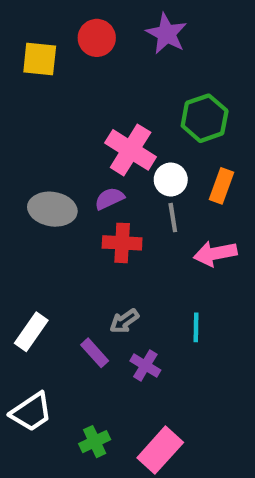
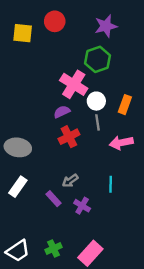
purple star: (166, 34) -> (106, 26), moved, turned 30
green hexagon: (205, 118) -> (98, 59), moved
gray ellipse: (52, 209) -> (18, 147), moved
red cross: (122, 243) -> (69, 137), turned -30
white trapezoid: (31, 412) -> (18, 251), moved

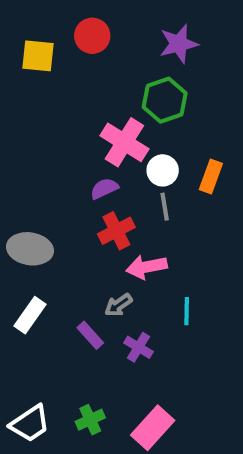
pink arrow: (121, 143) -> (147, 267), moved

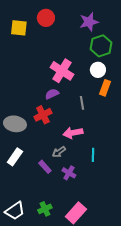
green hexagon: (165, 100) -> (101, 46), moved
white circle: (163, 170) -> (98, 70), moved
red cross: (116, 231) -> (43, 115), moved

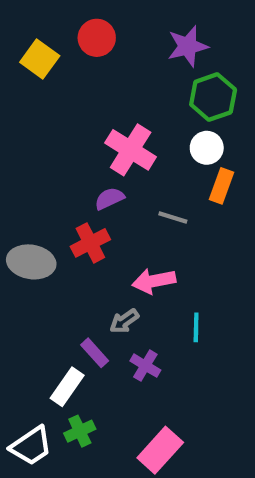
yellow square: (19, 28) -> (40, 59), turned 30
gray line: (82, 103) -> (173, 218), turned -64
white rectangle: (15, 157) -> (67, 387), moved
green cross: (45, 209) -> (80, 431), moved

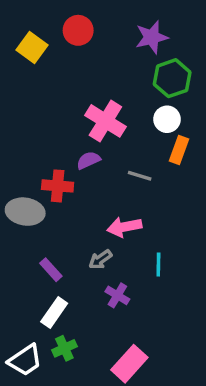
red cross: (90, 243) -> (58, 186), moved, turned 32
purple rectangle: (95, 353) -> (51, 270), moved

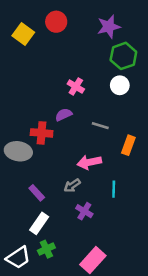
pink cross: (105, 121) -> (76, 86), size x0.6
orange rectangle: (179, 150) -> (128, 145), moved

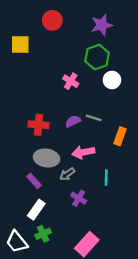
yellow square: (23, 34) -> (20, 44), moved, turned -36
green hexagon: (123, 56) -> (97, 57), moved
purple semicircle: (64, 115) -> (73, 121), moved
gray ellipse: (18, 151) -> (47, 158), moved
white trapezoid: (18, 258) -> (17, 242), turned 85

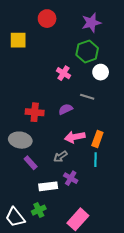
gray line: (94, 118) -> (87, 97), moved
orange rectangle: (120, 136) -> (97, 139), moved
gray ellipse: (47, 158) -> (20, 140), moved
white rectangle: (36, 210) -> (48, 186), moved, turned 48

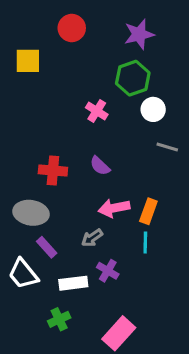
gray line: (87, 97) -> (167, 147), moved
purple semicircle: (66, 109) -> (100, 166), turned -112
white trapezoid: (15, 217) -> (23, 274), moved

